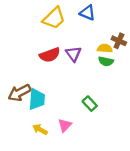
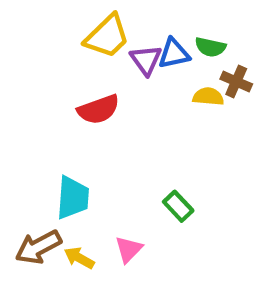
blue triangle: (88, 13) -> (174, 54), moved, turned -35
purple triangle: (73, 54) -> (146, 60), moved
green semicircle: (106, 61) -> (210, 47), moved
brown arrow: (19, 93) -> (38, 247), moved

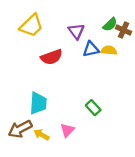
yellow trapezoid: (107, 36) -> (31, 26), moved
green semicircle: (210, 47) -> (110, 24), turned -56
blue triangle: (174, 54) -> (91, 49), moved
brown cross: (236, 81) -> (124, 30), moved

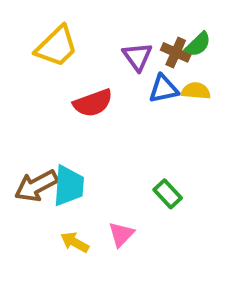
brown cross: (124, 30) -> (176, 52), moved
brown arrow: (20, 129) -> (36, 186), moved

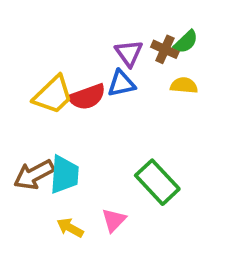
yellow trapezoid: (57, 46) -> (53, 95), moved
blue triangle: (164, 89) -> (121, 84), moved
green rectangle: (168, 194) -> (157, 182), size x1.6

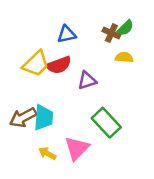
purple triangle: (129, 53) -> (87, 80), moved, turned 48
blue triangle: (121, 84) -> (67, 34), moved
pink triangle: (114, 220) -> (77, 148), size x1.5

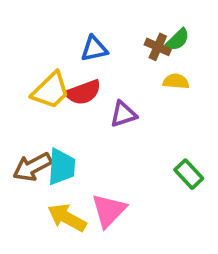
green rectangle: (106, 123) -> (189, 174), moved, size x0.7
yellow arrow: (47, 153) -> (67, 218), size x1.5

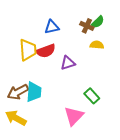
yellow trapezoid: (51, 91) -> (28, 50), turned -50
green rectangle: (189, 174) -> (92, 96), moved
pink triangle: (109, 210) -> (74, 116), moved
yellow arrow: (67, 218) -> (16, 118), moved

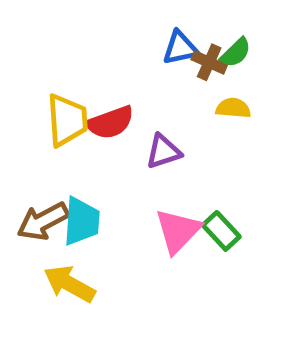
blue triangle: (52, 27) -> (180, 48), moved
pink triangle: (74, 116) -> (178, 231), moved
yellow arrow: (16, 118) -> (69, 284), moved

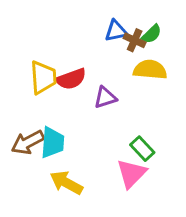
yellow semicircle: (233, 108) -> (150, 70), size x1.5
pink triangle: (178, 231) -> (131, 173), moved
yellow arrow: (69, 284) -> (66, 183), moved

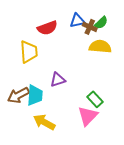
red semicircle: (71, 79) -> (47, 28), moved
purple triangle: (105, 98) -> (58, 80), moved

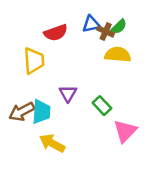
purple triangle: (58, 80) -> (68, 93), turned -42
green rectangle: (95, 99) -> (102, 106), moved
pink triangle: (88, 116) -> (125, 131), moved

